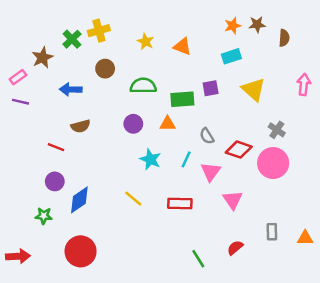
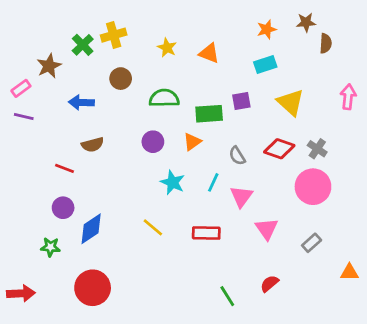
brown star: (257, 24) -> (306, 22), moved
orange triangle: (168, 124) -> (192, 142), turned -35
red diamond: (239, 150) -> (279, 149), moved
gray rectangle: (272, 232) -> (312, 243), moved, turned 49

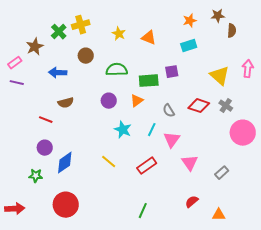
yellow triangle: (291, 102) -> (220, 76), moved
pink circle: (313, 187) -> (243, 133), moved
red rectangle: (206, 233) -> (147, 166), turned -36
orange triangle: (349, 272) -> (219, 215), moved
green line: (227, 296) -> (143, 211), moved, turned 56

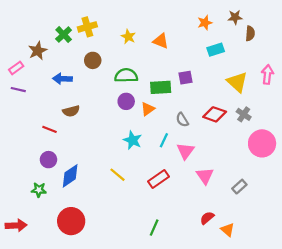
cyan rectangle: (189, 46) -> (216, 50), moved
purple circle: (109, 101) -> (126, 101), moved
orange triangle: (219, 215) -> (228, 230), moved, turned 40

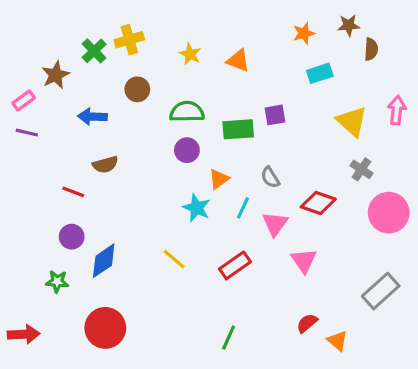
orange triangle: (148, 109) -> (219, 179), moved
red diamond: (215, 114) -> (318, 203), moved
gray rectangle: (239, 187) -> (381, 291), moved, size x1.6

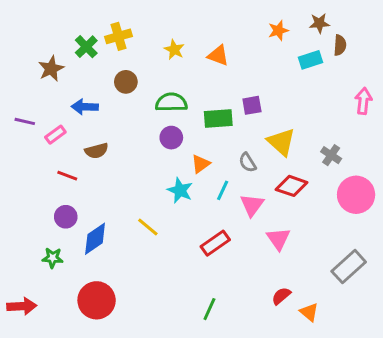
cyan rectangle: (320, 73) -> (311, 60), moved
pink rectangle: (24, 101) -> (55, 135), moved
yellow triangle: (352, 121) -> (281, 142), moved
yellow line: (174, 259) -> (148, 227), moved

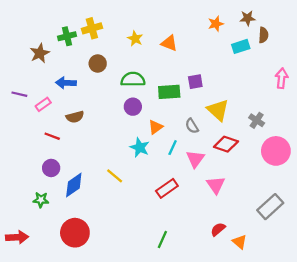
green cross: (86, 47) -> (67, 36), turned 30

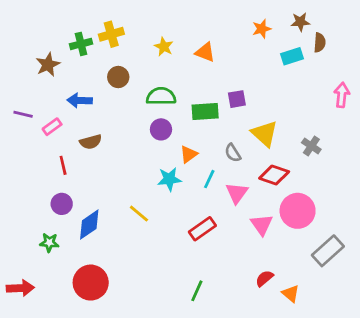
red line: (52, 136) -> (63, 165), turned 56
cyan star: (140, 148) -> (169, 179), turned -30
pink circle: (276, 151) -> (298, 211), moved

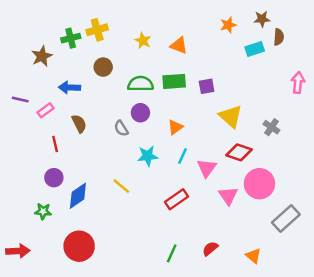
green rectangle: (205, 111) -> (174, 81), moved
brown semicircle: (91, 142) -> (79, 124), turned -102
gray semicircle: (233, 153) -> (121, 128), moved
orange triangle: (189, 154) -> (175, 127), moved
red semicircle: (264, 278) -> (210, 249), moved

